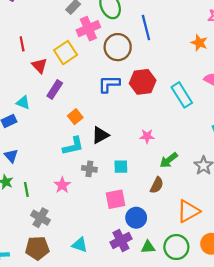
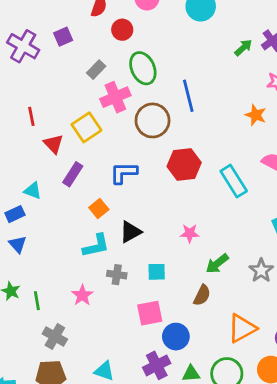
blue L-shape: (109, 84) -> (124, 173), moved
blue triangle: (11, 156) -> (18, 244), moved

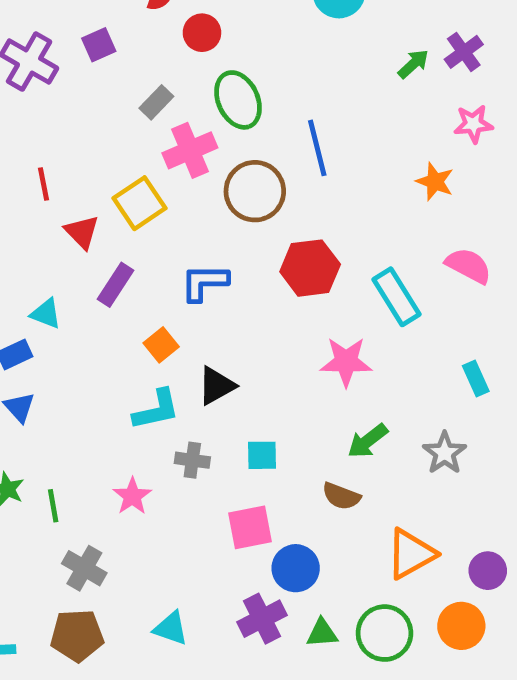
pink star: (190, 233) -> (346, 362), moved, size x1.5
brown semicircle: (202, 295) -> (341, 496), turned 85

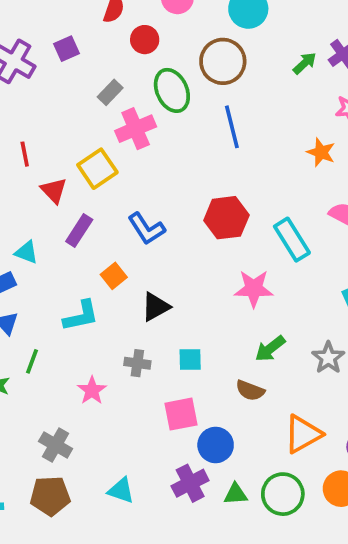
brown circle: (255, 191) -> (223, 61), moved
blue L-shape: (204, 282) -> (146, 229), turned -123
cyan L-shape: (156, 410) -> (81, 316), moved
green line: (53, 506) -> (32, 361), moved, turned 30

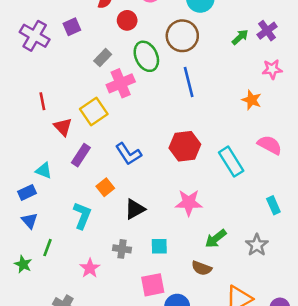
pink star: (254, 289) -> (189, 203), moved
cyan L-shape: (81, 316) -> (82, 216), turned -56

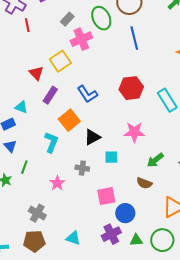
red line: (42, 101) -> (27, 25), moved
orange square: (105, 187) -> (69, 120), size x1.5
cyan square: (159, 246) -> (111, 157), moved

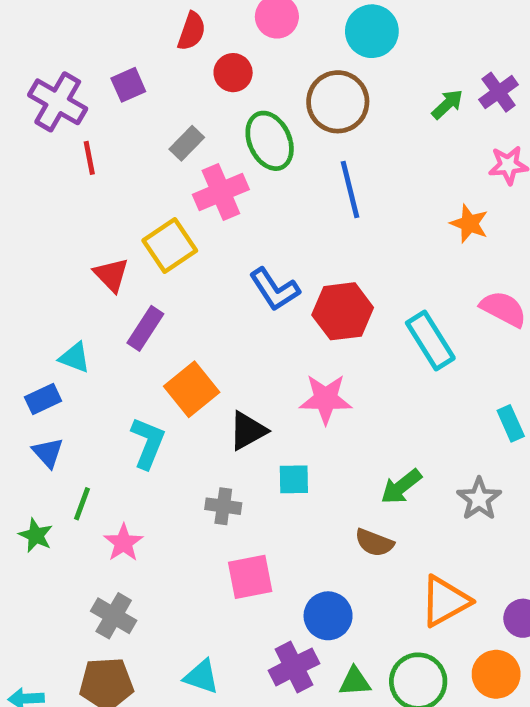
blue L-shape: (87, 94) -> (274, 289), moved
pink star: (134, 132) -> (326, 399), moved
pink star: (57, 183) -> (123, 543), moved
pink square: (106, 196) -> (250, 577), moved

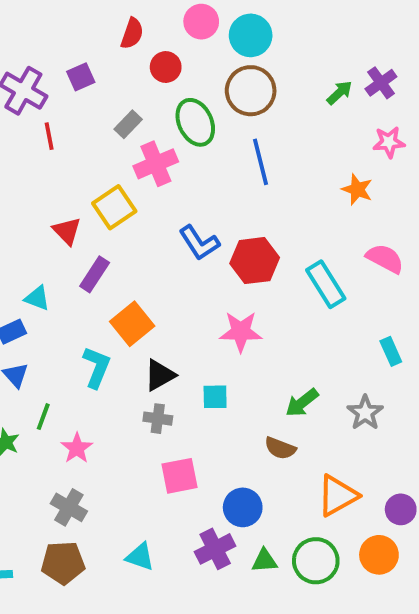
cyan circle: (372, 31) -> (251, 35), moved
black triangle: (248, 431) -> (160, 375), moved

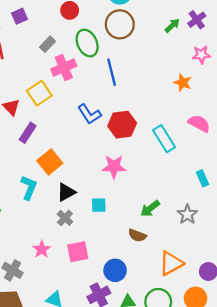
blue line: (260, 162) -> (112, 72), moved
gray cross: (158, 419) -> (65, 218), turned 35
pink star: (77, 448) -> (42, 249), moved

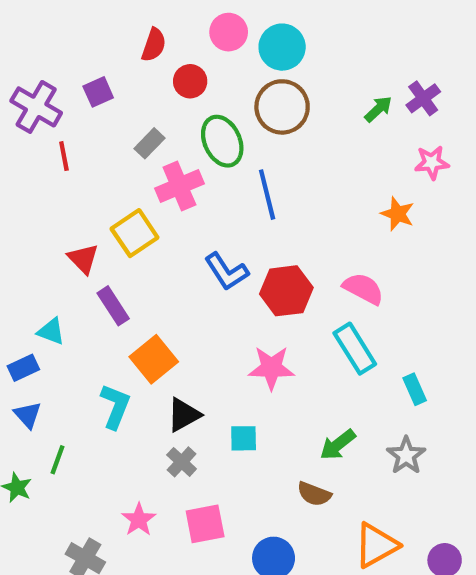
pink semicircle: (199, 123) -> (363, 289), moved
purple rectangle: (28, 133) -> (113, 306), turned -66
cyan rectangle: (164, 139) -> (355, 349), moved
cyan rectangle: (203, 178) -> (415, 389), moved

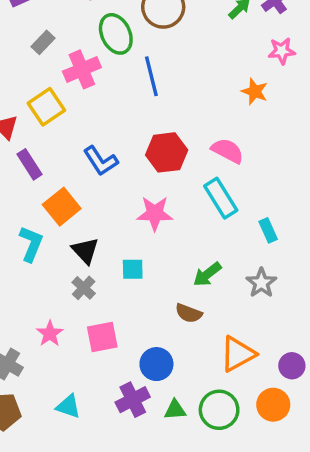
gray rectangle: (149, 143) -> (43, 42), moved
blue L-shape: (226, 272) -> (101, 161), moved
black triangle: (184, 415) -> (85, 251), turned -44

